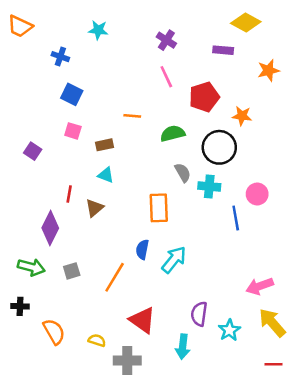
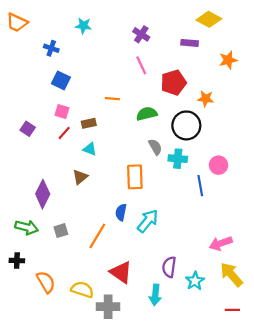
red line: (69, 194) -> (64, 133), moved, turned 32
yellow semicircle: (97, 340) -> (82, 290), size x1.5

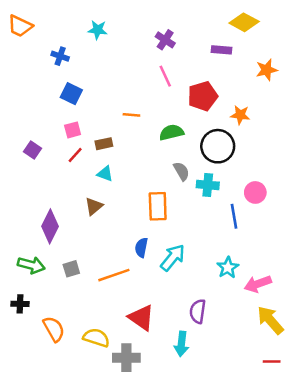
pink square: (62, 112) -> (73, 130), turned -32
orange line: (97, 236) -> (114, 275), turned 40
cyan star: (195, 281) -> (228, 268), moved

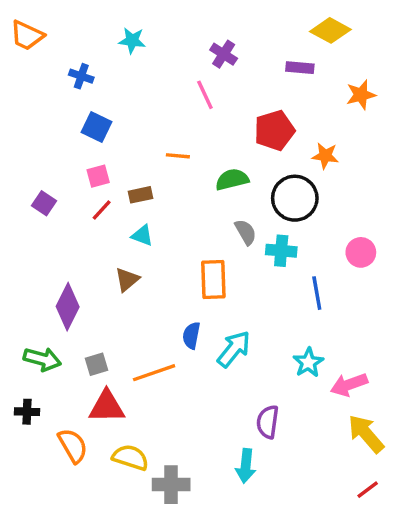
pink line: (165, 76) -> (205, 95), moved
pink circle: (255, 192) -> (361, 252), moved
red triangle: (141, 318) -> (107, 407), moved, turned -36
red line: (272, 361) -> (368, 490), turned -36

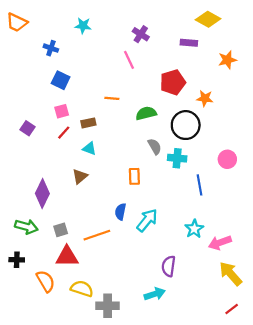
orange rectangle: (213, 280) -> (134, 176), size x0.7
cyan arrow: (246, 466) -> (155, 294), turned -114

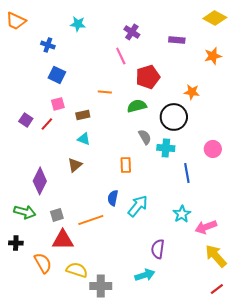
yellow diamond: (208, 19) -> (215, 18), moved
red pentagon: (173, 82) -> (148, 77), moved
red line: (64, 133) -> (47, 124), moved

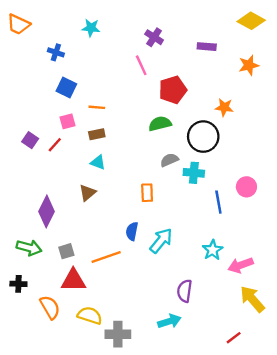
orange line: (105, 92) -> (97, 107), moved
gray semicircle: (145, 137) -> (169, 160), turned -84
pink circle: (213, 149) -> (246, 187), moved
red line: (217, 289) -> (234, 338), moved

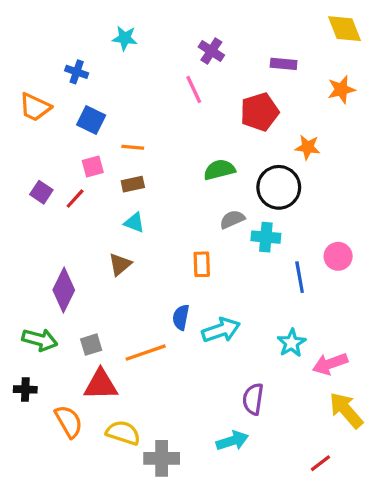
yellow diamond: (251, 21) -> (345, 29), turned 40
orange trapezoid: (18, 24) -> (35, 107), moved
red pentagon: (173, 90) -> (259, 112), moved
cyan arrow: (161, 241) -> (221, 330), turned 32

